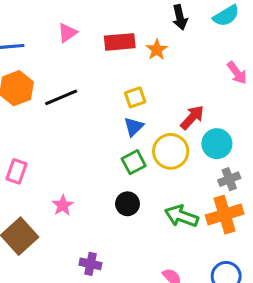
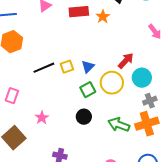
black line: (61, 97) -> (44, 68), moved
yellow square: (135, 97) -> (67, 67), moved

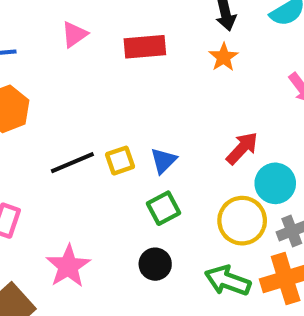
orange star: (103, 17) -> (223, 57), moved
yellow circle: (112, 83) -> (242, 221), moved
pink star: (42, 118) -> (68, 266), size x1.5

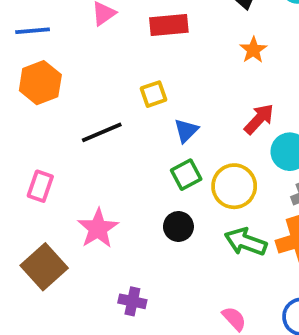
orange star: (223, 57) -> (253, 50), moved
yellow square: (120, 161) -> (154, 94), moved
yellow circle: (242, 221) -> (234, 186), moved

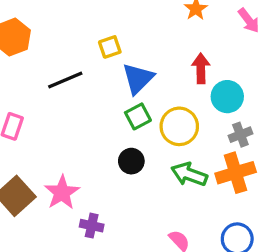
red arrow: (259, 119) -> (201, 68), turned -44
blue triangle: (186, 131) -> (138, 78), size x1.5
pink star: (98, 228) -> (62, 193), moved

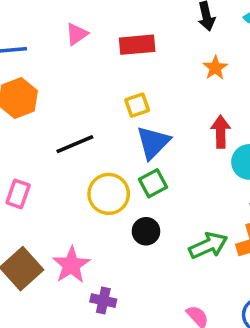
yellow square: (110, 47) -> (137, 105), moved
yellow circle: (179, 126) -> (109, 194), moved
green arrow: (189, 174) -> (208, 245), turned 136

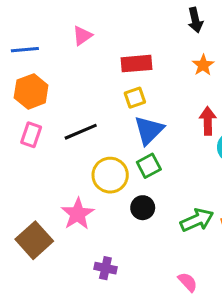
red rectangle: (137, 45) -> (136, 64), moved
pink rectangle: (18, 194) -> (31, 135), moved
pink star: (71, 265) -> (78, 214), moved

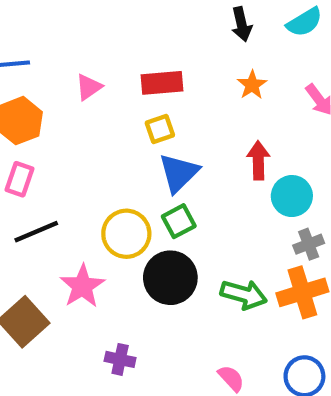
pink triangle: (82, 36) -> (89, 87), moved
black line: (81, 132) -> (36, 232), moved
black circle: (143, 208) -> (170, 278), size x1.6
green arrow: (197, 220) -> (244, 294), turned 40

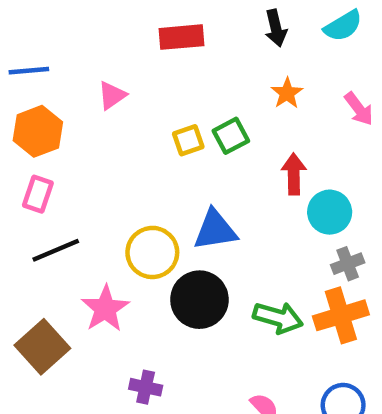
red rectangle: (162, 83) -> (182, 37), moved
blue triangle: (179, 173) -> (215, 230), moved, turned 36
green square: (179, 221) -> (231, 136), moved

